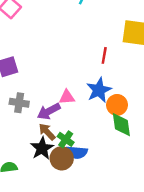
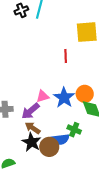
blue star: (99, 90) -> (64, 98), moved
green cross: (66, 139) -> (74, 130), moved

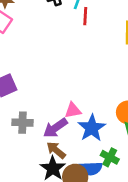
red line: (66, 56) -> (85, 16), moved
blue star: (64, 98) -> (92, 128), moved

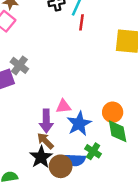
gray cross: (22, 123) -> (19, 65), moved, turned 30
purple arrow: (55, 128) -> (46, 121), turned -60

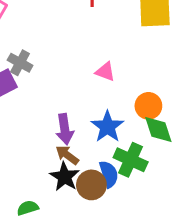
pink triangle: (63, 106) -> (105, 72), moved, turned 35
green cross: (93, 151) -> (131, 160), size x1.5
blue semicircle: (75, 160) -> (109, 174), turned -102

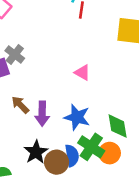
orange circle: (148, 106) -> (110, 153), moved
blue star: (107, 127) -> (77, 117), turned -30
brown arrow: (67, 155) -> (20, 105), moved

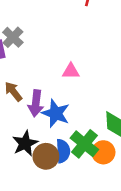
pink triangle: (82, 73) -> (71, 71), moved, turned -35
blue star: (77, 117) -> (56, 113), moved

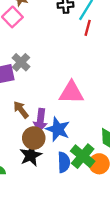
pink triangle: (71, 71) -> (71, 93), size x1.6
brown circle: (46, 156) -> (34, 138), moved

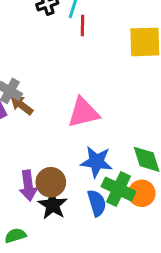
brown arrow: (21, 110) -> (22, 105), moved
purple arrow: (40, 120) -> (28, 186), moved
blue star: (58, 129) -> (96, 162), moved

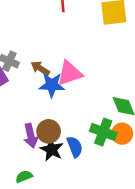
brown arrow: (22, 105) -> (40, 68), moved
blue star: (96, 162) -> (52, 85), moved
blue semicircle: (97, 203) -> (75, 147), moved

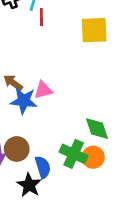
pink triangle: (70, 73) -> (43, 90), size x0.7
black star: (52, 149) -> (29, 185), moved

